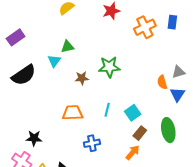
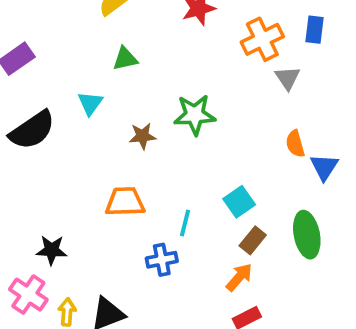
green triangle: (67, 47) -> (125, 59), moved
gray triangle: (178, 72) -> (287, 78), moved, turned -48
cyan line: (107, 110) -> (185, 223), moved

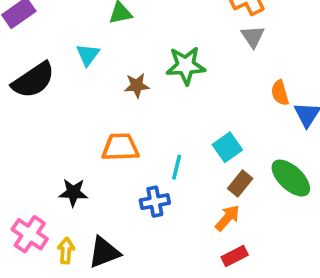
gray triangle: (287, 78) -> (253, 37), moved
green ellipse: (307, 235) -> (291, 178), turned -36
black star: (52, 250) -> (73, 193), moved

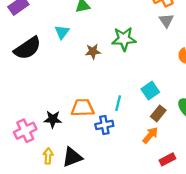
orange trapezoid: (120, 147) -> (83, 108), moved
pink cross: (30, 234) -> (25, 131), moved, turned 30
red rectangle: (235, 256) -> (167, 159), moved

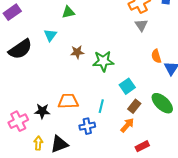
green star: (124, 39) -> (103, 61), moved
cyan line: (118, 103) -> (101, 106), moved
blue cross: (104, 125) -> (87, 126), moved

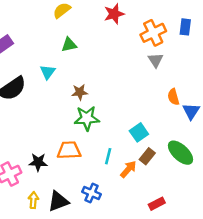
green star: (103, 61) -> (87, 118), moved
orange arrow: (127, 125) -> (128, 169), moved
blue cross: (87, 126) -> (92, 193), moved, turned 35

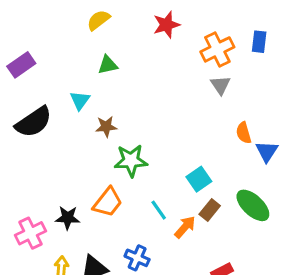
brown star: (80, 92) -> (106, 127), moved
orange trapezoid: (69, 150) -> (108, 202), turned 130
cyan line: (108, 156) -> (159, 210), turned -49

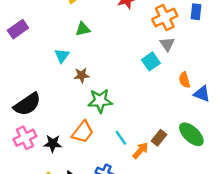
black semicircle: (34, 122) -> (27, 104), moved
blue triangle: (267, 151) -> (202, 94), turned -42
cyan square: (199, 179) -> (151, 61), moved
pink cross: (31, 233) -> (25, 138), moved

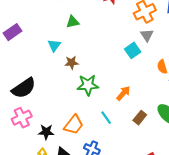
purple rectangle: (18, 29) -> (13, 32), moved
orange trapezoid: (83, 132) -> (74, 125), moved
black star: (53, 144) -> (46, 132), moved
orange arrow: (141, 150) -> (123, 93), moved

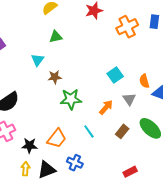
gray triangle: (147, 35) -> (129, 99), moved
cyan square: (133, 50) -> (115, 75), moved

